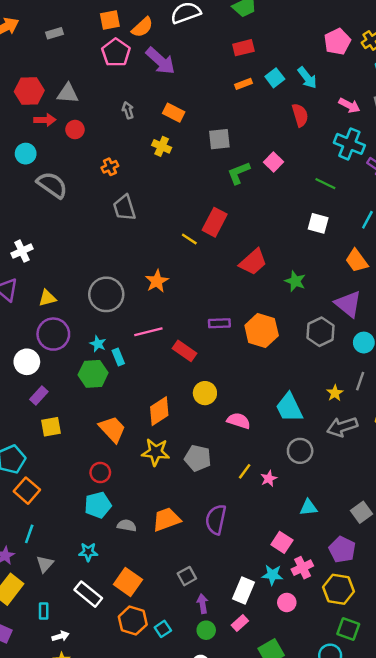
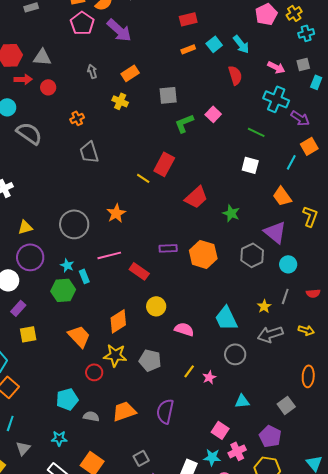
orange rectangle: (174, 113) -> (130, 73), turned -60
red circle: (100, 473) -> (94, 372), moved

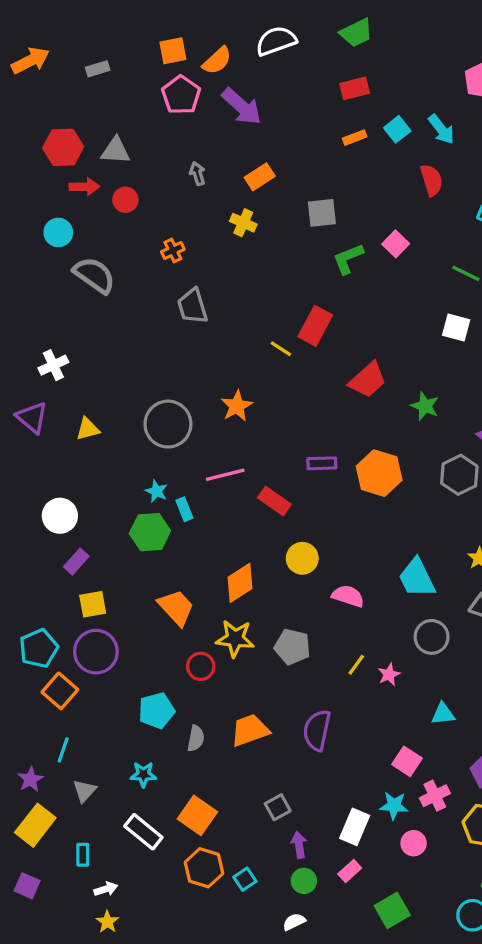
purple circle: (30, 257) -> (96, 652), moved
gray semicircle: (91, 416) -> (196, 738), turned 91

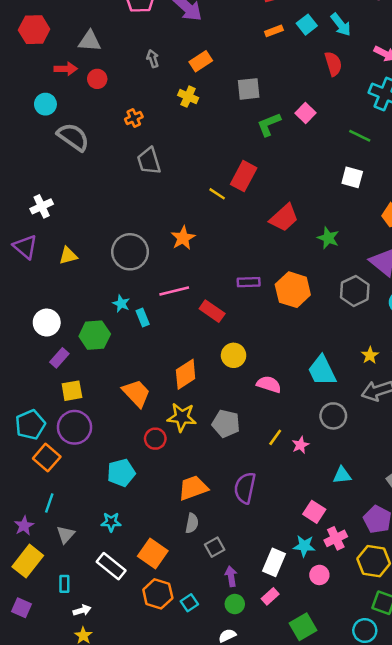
red hexagon: (63, 147) -> (34, 30), moved
green hexagon: (150, 532) -> (95, 335), moved
gray semicircle: (196, 738) -> (192, 523), moved

